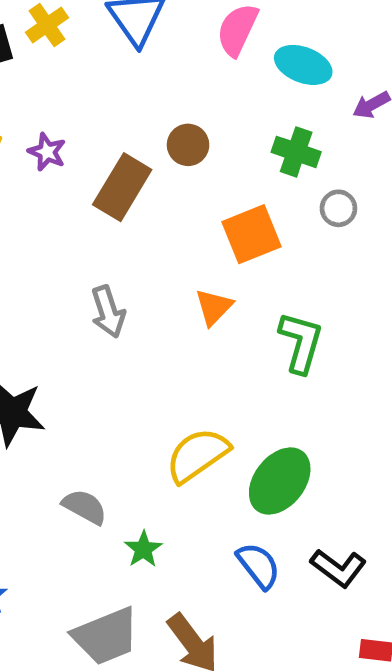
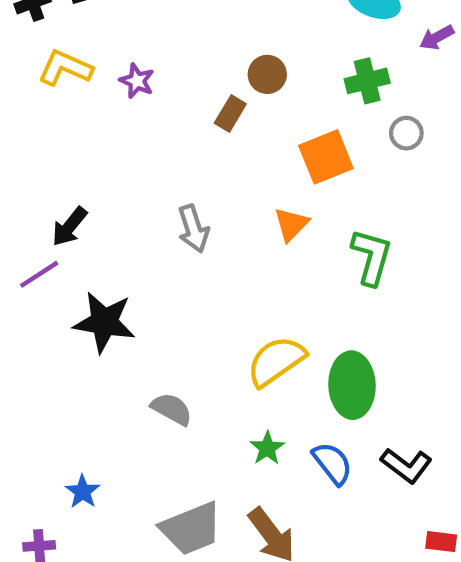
green cross: (296, 152) -> (367, 81), turned -33
brown rectangle: (122, 187) -> (230, 114), moved, size x0.6
green ellipse: (280, 481) -> (352, 385), turned -40
green star: (143, 549) -> (267, 448), moved

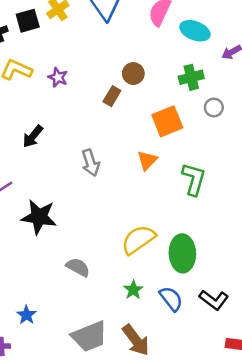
black arrow: (70, 227) -> (33, 136), moved

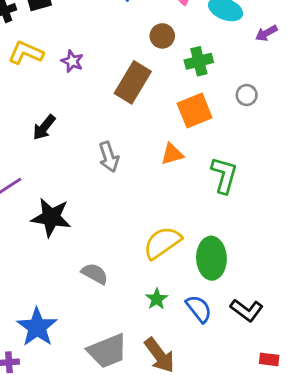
brown circle: (133, 74) -> (162, 36), moved
green cross: (191, 77) -> (199, 61), moved
brown rectangle: (112, 96) -> (133, 82), size x1.8
orange triangle: (147, 160) -> (172, 154), turned 30
blue star: (26, 315) -> (37, 327), size x1.8

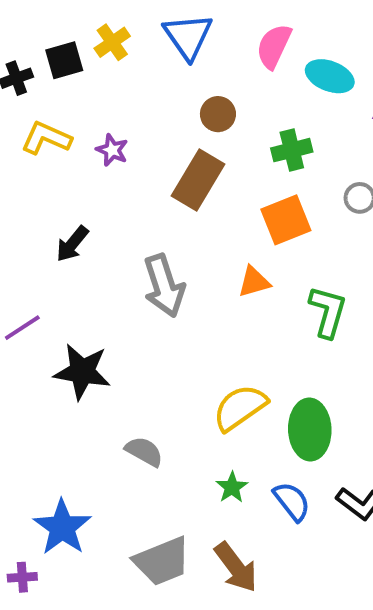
brown circle: (162, 36) -> (218, 114), moved
gray arrow: (109, 157) -> (164, 286), size x1.4

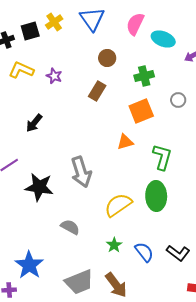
brown rectangle: (198, 180) -> (97, 91), size x0.7
gray arrow: (164, 286) -> (81, 172), moved
green ellipse: (310, 430) -> (156, 196), moved

